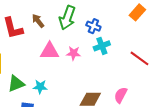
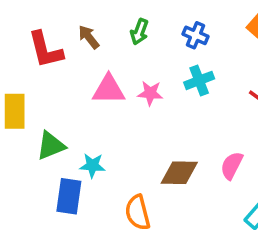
green arrow: (67, 18) -> (139, 32), size x0.6
blue cross: (93, 26) -> (196, 35), moved
cyan star: (40, 87) -> (92, 165), moved

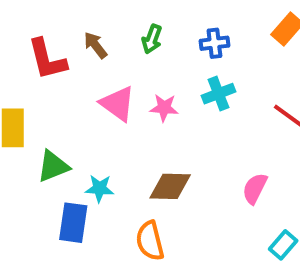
blue cross: (196, 35) -> (214, 43), turned -30
pink triangle: (109, 90) -> (118, 104), turned 36
brown diamond: (179, 173) -> (170, 186), moved

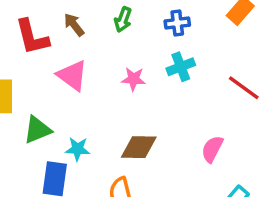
pink triangle: (118, 104) -> (72, 75), moved

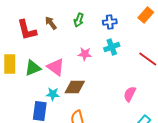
pink triangle: (72, 75) -> (56, 67), moved
green triangle: (37, 130) -> (33, 68), moved
brown diamond: (139, 147) -> (75, 87), moved

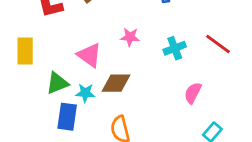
cyan cross: (112, 47) -> (175, 48), moved
green triangle: (33, 68) -> (57, 83), moved

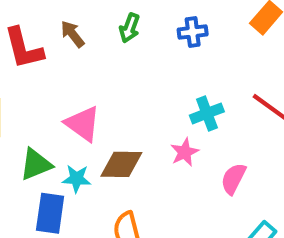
pink star: (130, 37) -> (185, 152), moved, turned -30

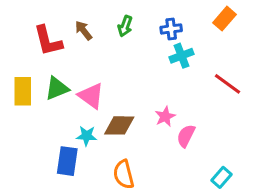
cyan cross: (207, 113) -> (181, 56), moved
green triangle: (36, 164) -> (57, 88), moved
pink semicircle: (233, 179) -> (186, 136), moved

